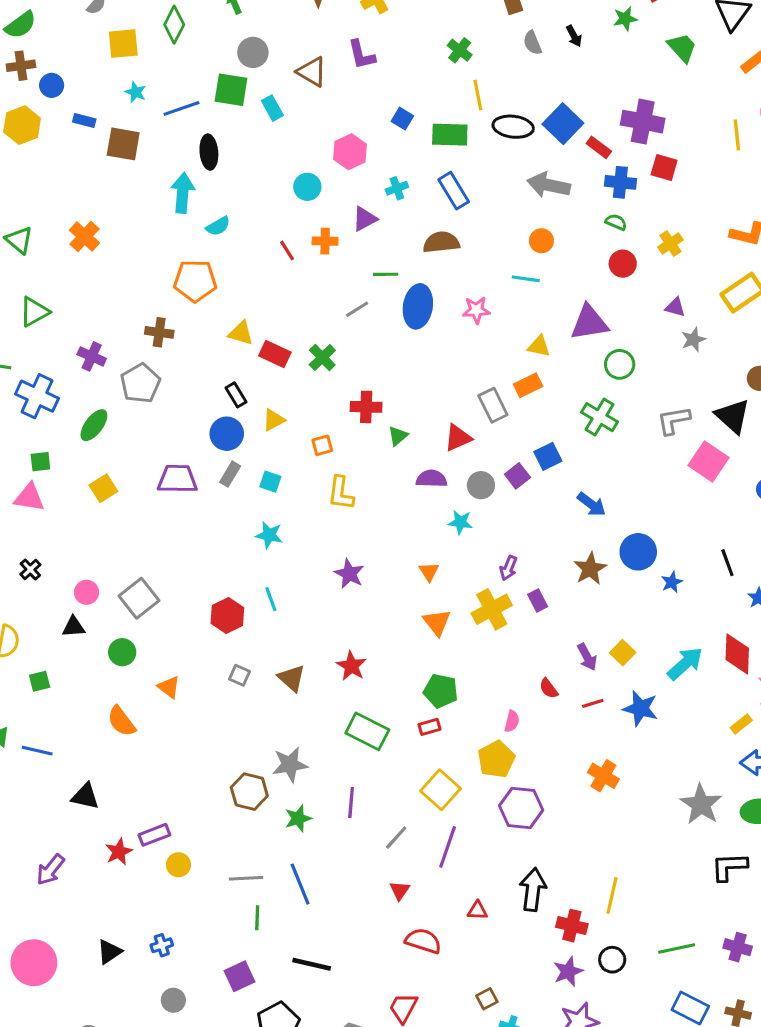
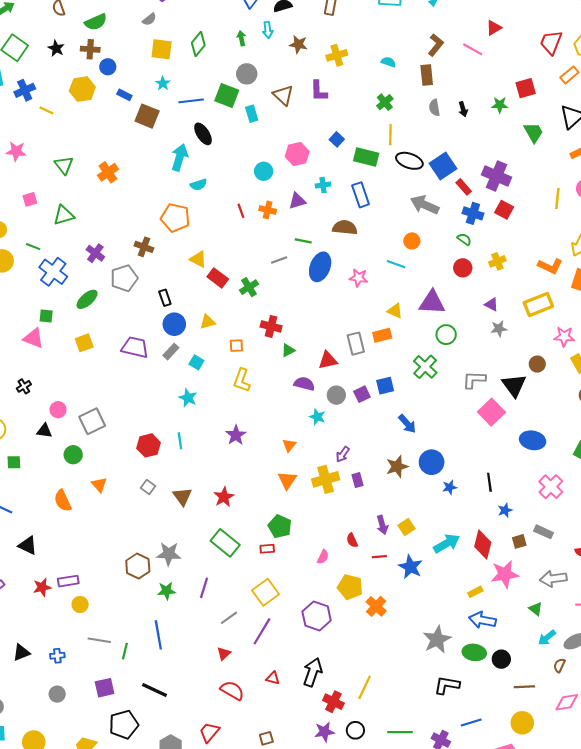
black ellipse: (209, 152) -> (203, 134), turned -40
black rectangle: (236, 395) -> (165, 298), moved
yellow pentagon: (496, 759) -> (350, 587), moved, turned 30
gray line: (246, 878) -> (99, 640), moved

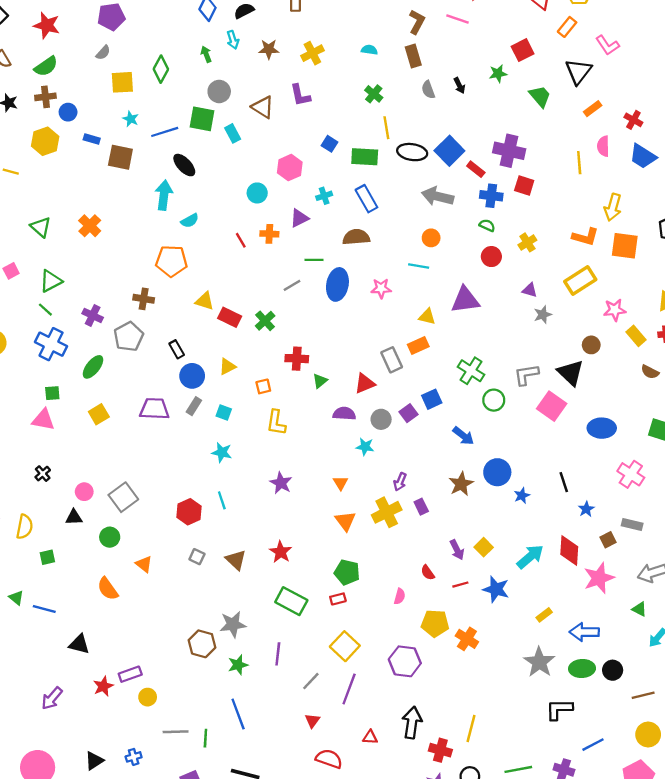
green line: (33, 247) -> (45, 310), moved, turned 32
green circle: (446, 335) -> (494, 400), moved
yellow rectangle: (475, 592) -> (544, 615), moved

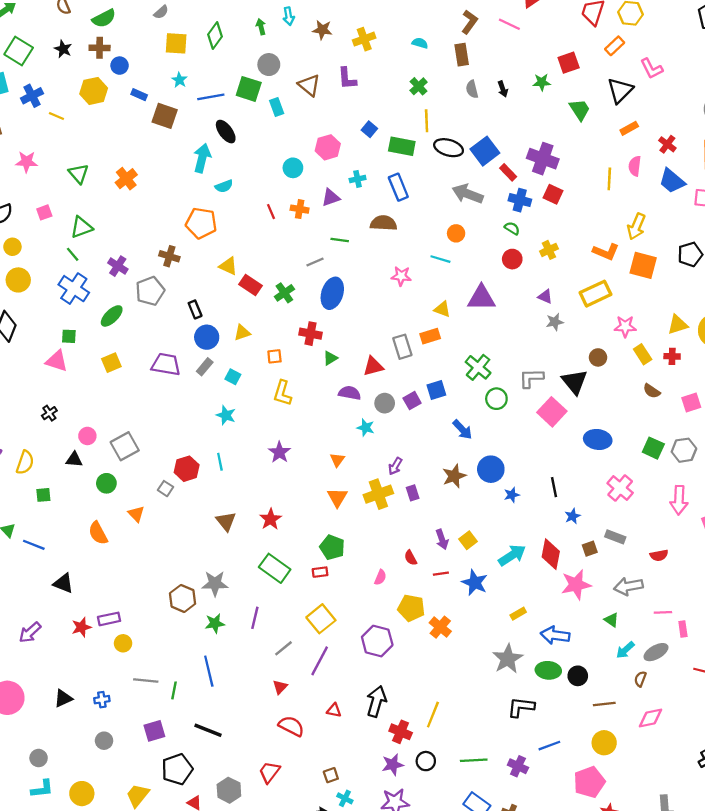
blue ellipse: (337, 284) -> (332, 293), moved
gray square: (197, 557) -> (165, 489), moved

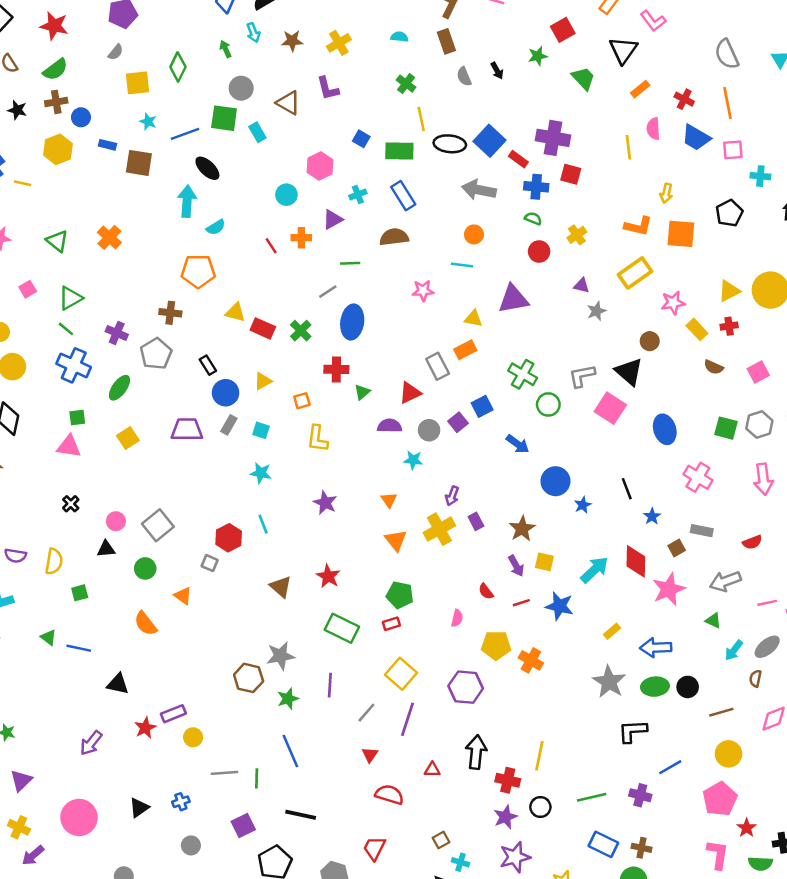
yellow arrow: (636, 226) -> (666, 193), size x0.7
blue ellipse: (598, 439) -> (665, 429), turned 75
brown star: (454, 476) -> (522, 529), moved
yellow square: (468, 540) -> (544, 562), turned -30

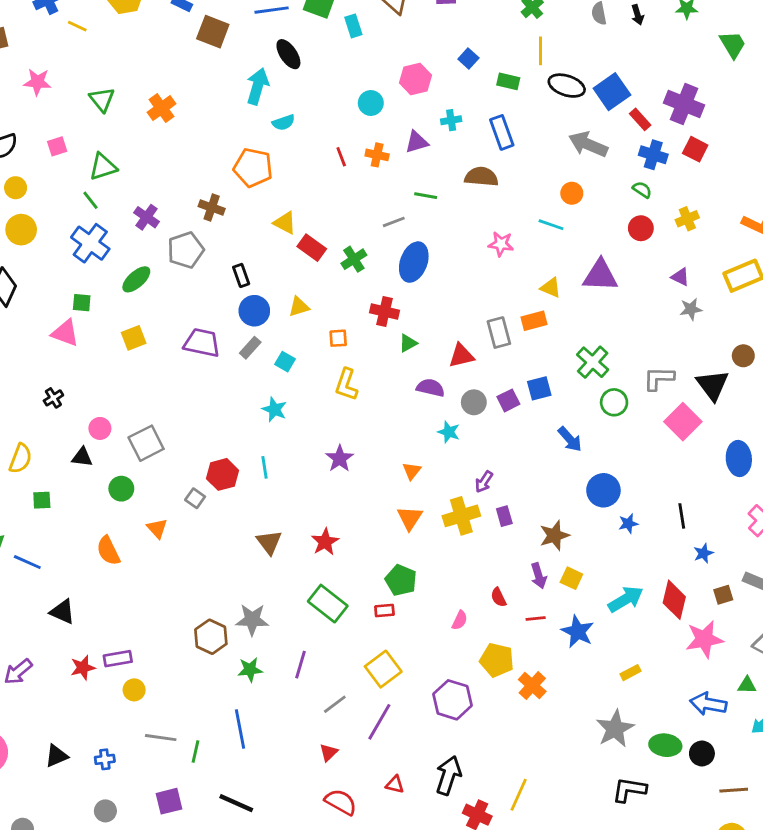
green rectangle: (399, 151) -> (508, 81), size x0.7
green triangle: (713, 621) -> (747, 685), turned -35
blue arrow: (656, 648) -> (708, 704), moved

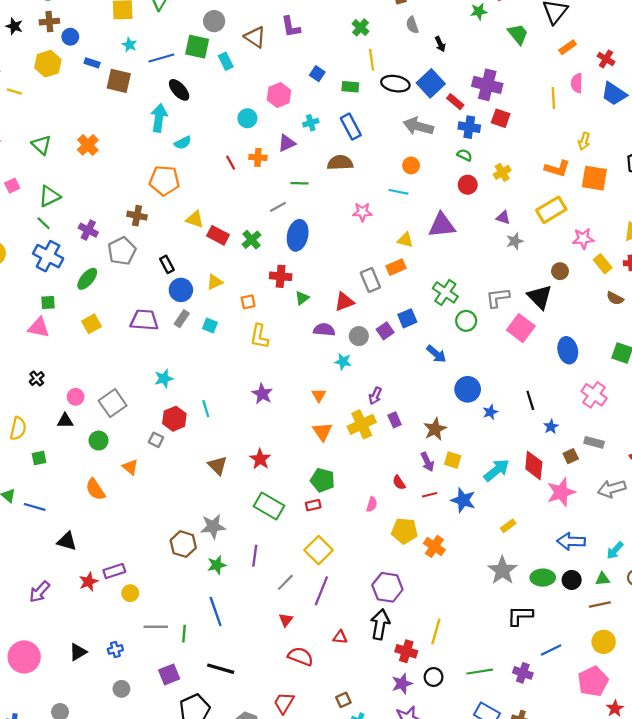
black arrow: (638, 15) -> (440, 44), moved
cyan star: (274, 409) -> (164, 378), moved, turned -30
green triangle: (747, 685) -> (603, 579), moved
purple hexagon: (452, 700) -> (387, 587), moved

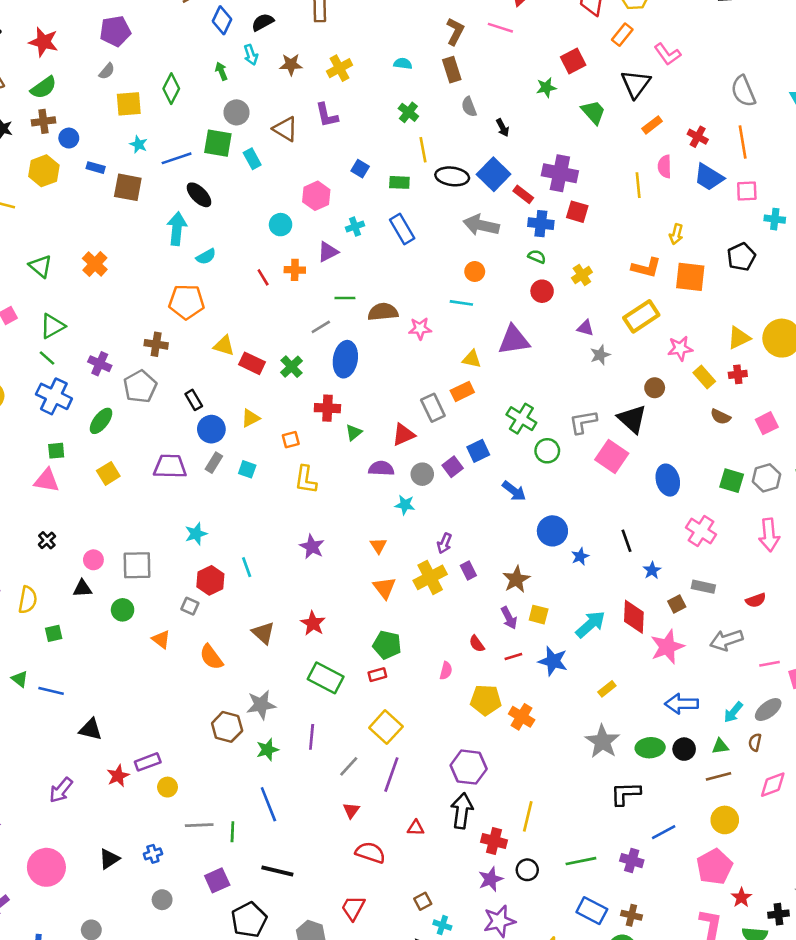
brown semicircle: (340, 163) -> (383, 312), moved
gray square: (113, 403) -> (137, 565), turned 36
orange semicircle: (95, 489) -> (211, 657), moved

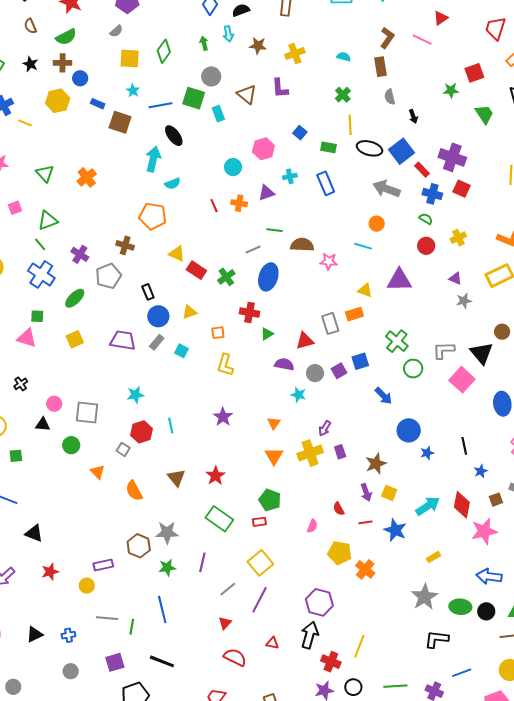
purple rectangle: (148, 762) -> (103, 565), moved

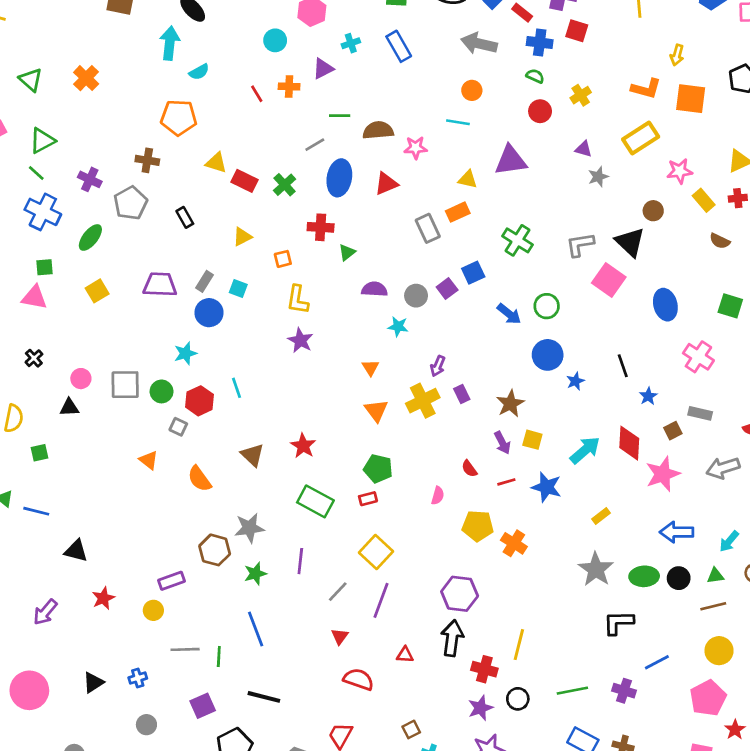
blue circle: (158, 316) -> (209, 313), moved
red triangle: (305, 341) -> (386, 184), moved
green circle: (413, 369) -> (547, 306), moved
purple star: (223, 417) -> (300, 340), moved
green circle: (71, 445) -> (162, 391), moved

